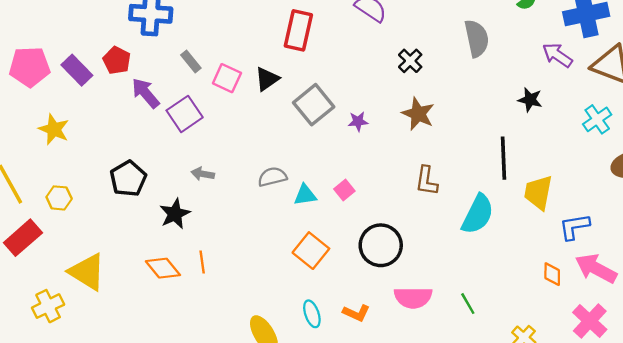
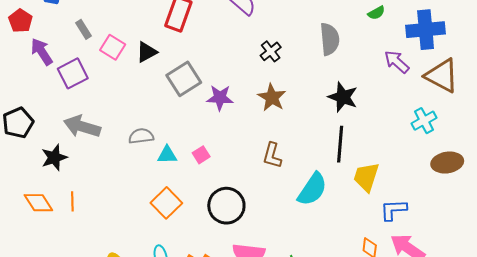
black star: (530, 100) -> (343, 97), moved, size x1.4
purple star: (358, 121) -> (220, 98), size x1.5
gray arrow: (203, 174) -> (82, 126), size x1.8

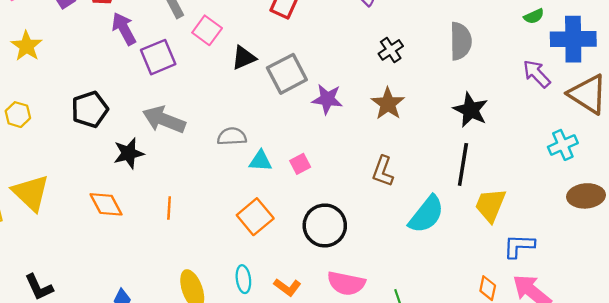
green semicircle: (376, 13) -> (534, 16), moved
black triangle: (147, 52) -> (244, 58), moved
orange line: (72, 201) -> (169, 208), moved

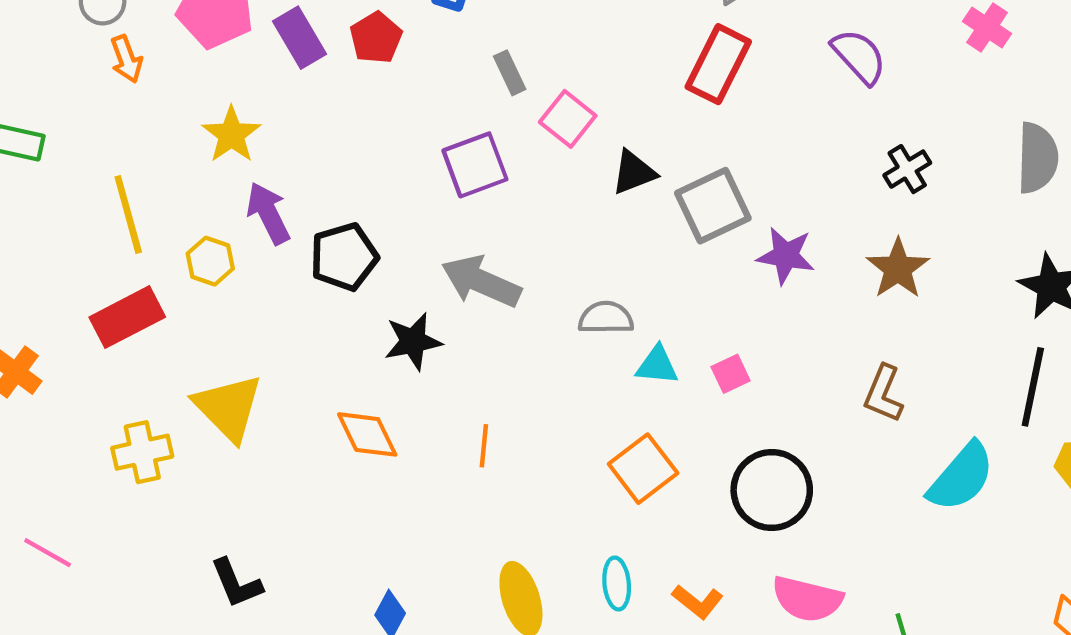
purple arrow: (124, 29) -> (268, 213), moved

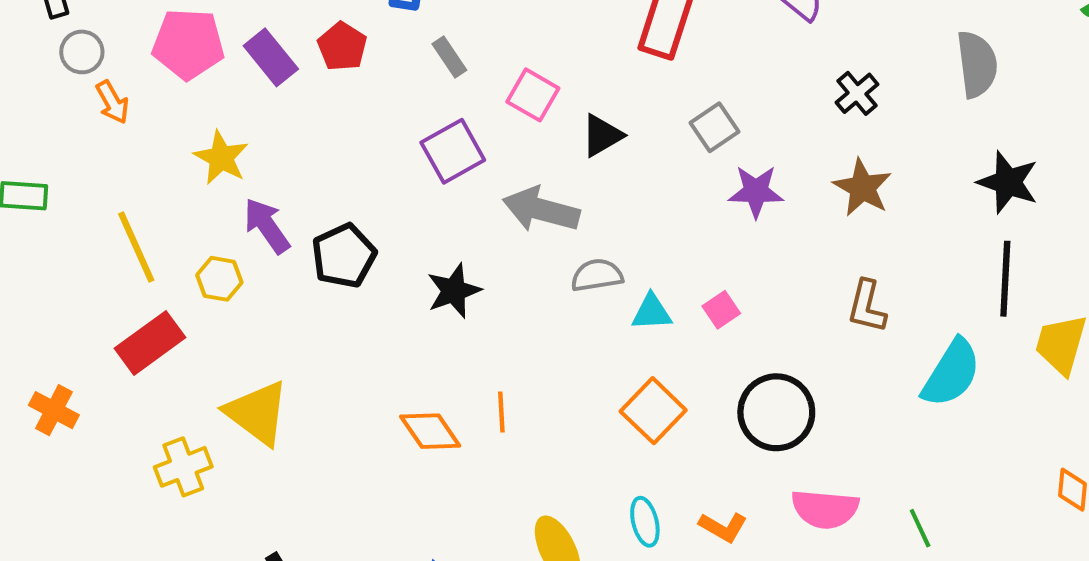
gray rectangle: (510, 73) -> (449, 57), moved
gray square: (713, 206) -> (715, 127), moved, size x0.7
gray arrow: (481, 282) -> (541, 210), moved
black star: (413, 341) -> (454, 291), moved
orange diamond: (367, 434) -> (430, 431), moved

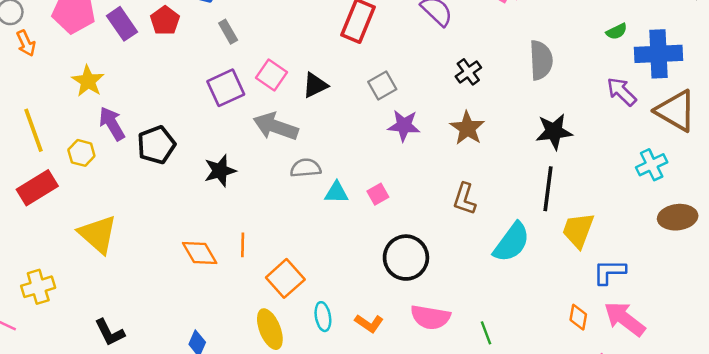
pink square: (533, 95) -> (272, 75), moved
black star: (1008, 182) -> (554, 132), turned -30
orange square: (653, 411) -> (285, 278), moved
yellow cross: (183, 467) -> (38, 287), moved

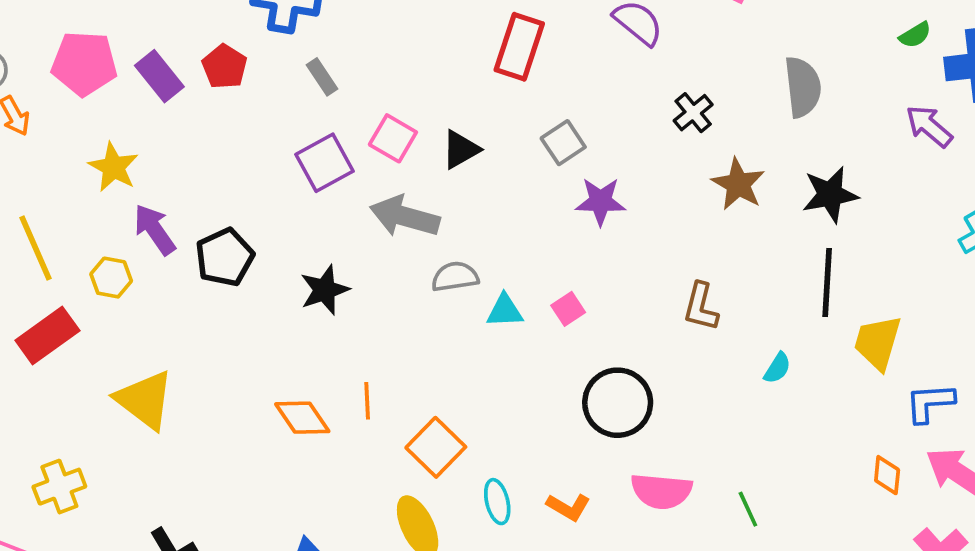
brown star: (467, 128) -> (738, 184), moved
cyan semicircle: (512, 242) -> (777, 368), size x0.5

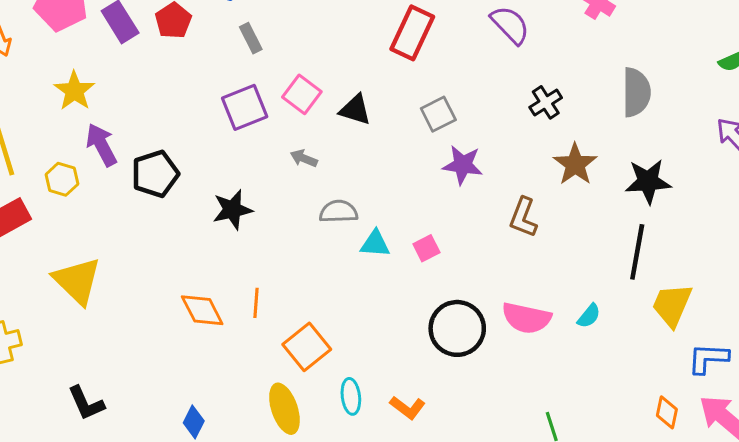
black triangle: (461, 149) -> (355, 110), turned 40
gray arrow: (405, 217) -> (304, 158), size x0.5
brown L-shape: (701, 307) -> (523, 217), moved
pink semicircle: (661, 491) -> (526, 318), moved

